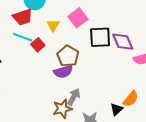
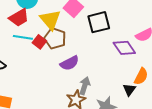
yellow triangle: (53, 25) -> (50, 20), size x1.6
purple diamond: (123, 42) -> (124, 48), moved
brown pentagon: (68, 56) -> (55, 38), moved

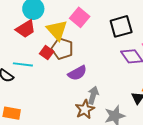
black square: (99, 22) -> (121, 26), moved
cyan line: (23, 37) -> (23, 64), moved

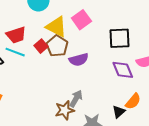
red trapezoid: (26, 29) -> (16, 35), moved
yellow triangle: (57, 30) -> (56, 27), turned -35
purple semicircle: (77, 73) -> (79, 60), moved

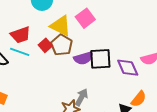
black square: (119, 38) -> (100, 59), moved

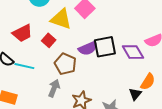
brown pentagon: (62, 45) -> (65, 64), moved
cyan line: (20, 52) -> (24, 66), moved
gray arrow: (81, 97) -> (54, 88), moved

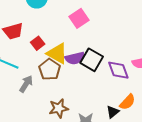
yellow triangle: (61, 19) -> (57, 53), moved
black square: (105, 47) -> (92, 60), turned 30
gray arrow: (54, 88) -> (26, 84), moved

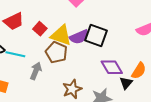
purple diamond: (118, 70) -> (112, 67), moved

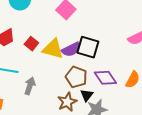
brown pentagon: (56, 52) -> (76, 77), moved
black triangle: (126, 83) -> (87, 95), moved

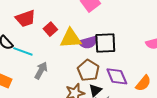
black square: (88, 47) -> (105, 43), turned -30
yellow triangle: (53, 49) -> (71, 38), turned -30

